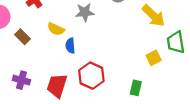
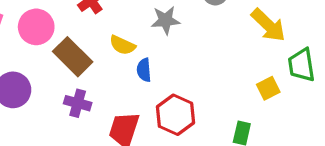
brown rectangle: (23, 37) -> (73, 57), size x1.6
purple cross: (21, 80) -> (78, 103), moved

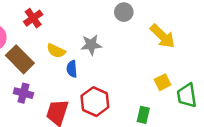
gray star: (166, 20) -> (91, 45), moved
green trapezoid: (301, 65) -> (187, 96), moved

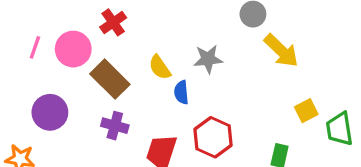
red cross: (33, 18) -> (113, 22), moved
yellow arrow: (163, 36) -> (281, 51), moved
yellow semicircle: (56, 51) -> (160, 67), turned 30

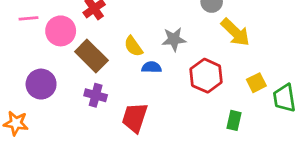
pink line: (35, 47) -> (28, 18), moved, turned 66
blue semicircle: (181, 92) -> (152, 67), turned 96
red hexagon: (213, 137) -> (206, 76), moved

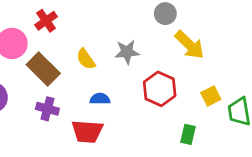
blue semicircle: (152, 67) -> (100, 99), moved
red trapezoid: (135, 118) -> (87, 132), turned -104

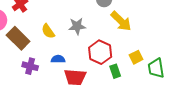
purple cross: (47, 109) -> (30, 66), moved
red trapezoid: (87, 132) -> (75, 77), moved
green rectangle: (188, 134) -> (115, 71), moved, turned -32

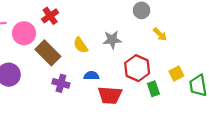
yellow arrow: (121, 21) -> (160, 34), size x0.6

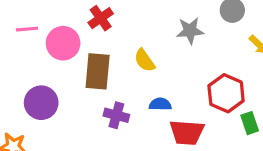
gray star: (112, 40) -> (190, 31), moved
brown rectangle: (48, 53) -> (98, 71), turned 50

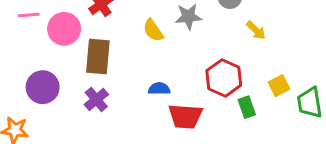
yellow semicircle: (145, 60) -> (153, 30), moved
purple cross: (116, 115) -> (96, 99), moved, turned 35

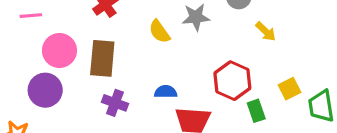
pink circle: (64, 29) -> (59, 51), moved
purple cross: (96, 99) -> (115, 103), moved, turned -30

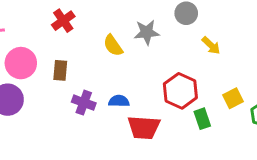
brown rectangle: (102, 58) -> (60, 70), size x0.6
purple cross: (115, 103) -> (84, 103), moved

